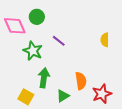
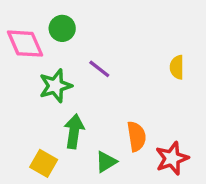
green star: (33, 51) -> (55, 86), turned 30

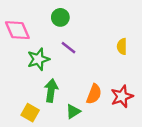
green circle: (62, 28) -> (60, 17), moved
orange semicircle: (136, 136) -> (94, 94), turned 30
red star: (172, 158) -> (122, 96), moved

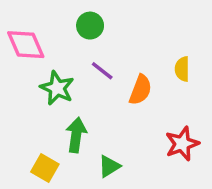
green star: (38, 59) -> (57, 88), turned -30
orange semicircle: (94, 94) -> (140, 90), moved

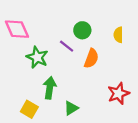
green circle: (90, 26) -> (82, 30), moved
yellow semicircle: (182, 69) -> (118, 35), moved

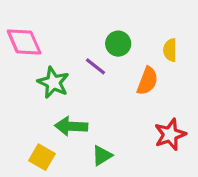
orange semicircle: (91, 58) -> (147, 81), moved
green arrow: (50, 88) -> (71, 126), turned -95

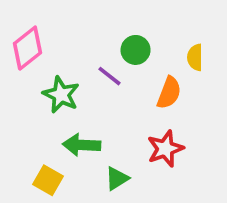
pink diamond: (24, 42) -> (28, 48), turned 75
red star: (170, 134) -> (165, 149), moved

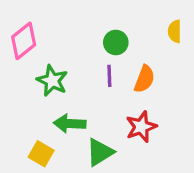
yellow semicircle: (195, 57) -> (175, 31), moved
purple line: (109, 76) -> (109, 76), moved, turned 50
green triangle: (117, 178) -> (100, 152), size x1.4

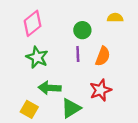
yellow semicircle: (175, 31) -> (115, 18), moved, turned 91
pink diamond: (24, 41) -> (33, 23), moved

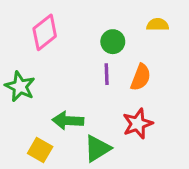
green star: (37, 57) -> (20, 87), moved

